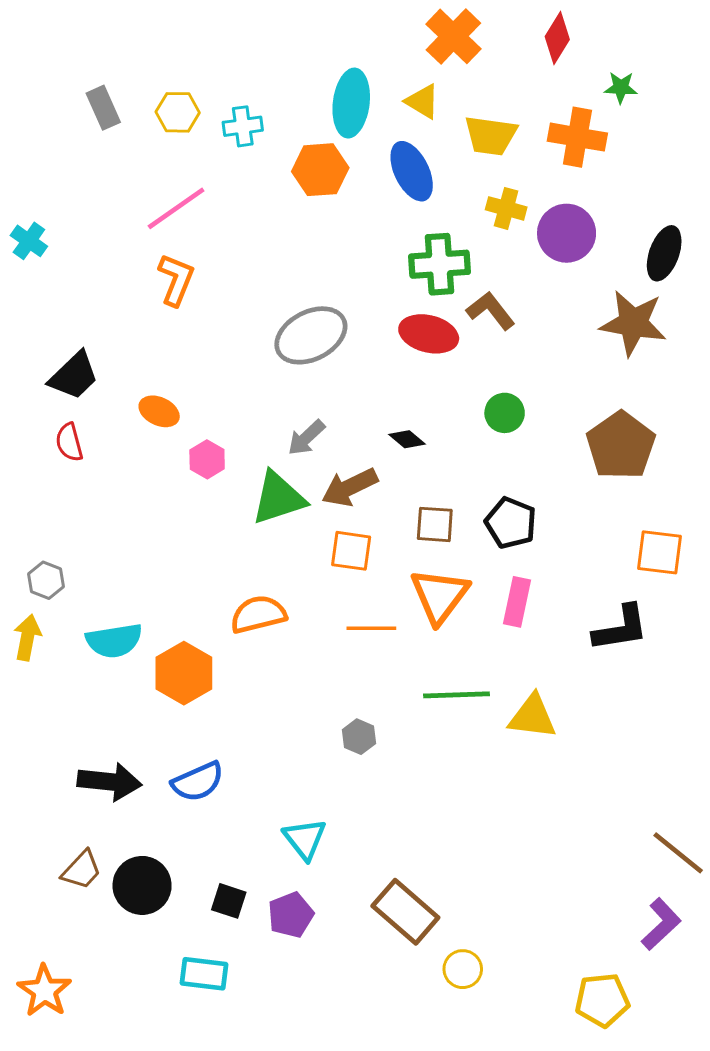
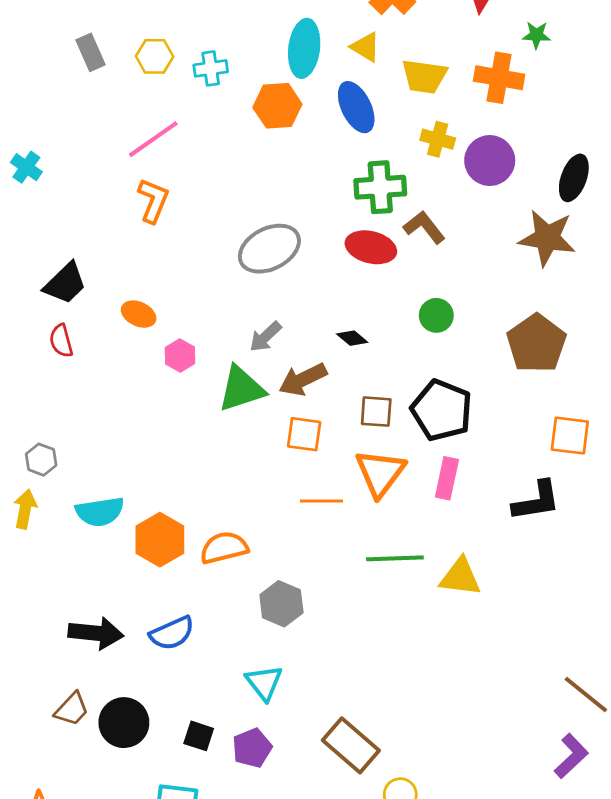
black pentagon: (511, 523) -> (442, 410), size x1.4
orange semicircle: (258, 614) -> (224, 548), moved
gray hexagon: (359, 737) -> (281, 604), moved, size x1.5

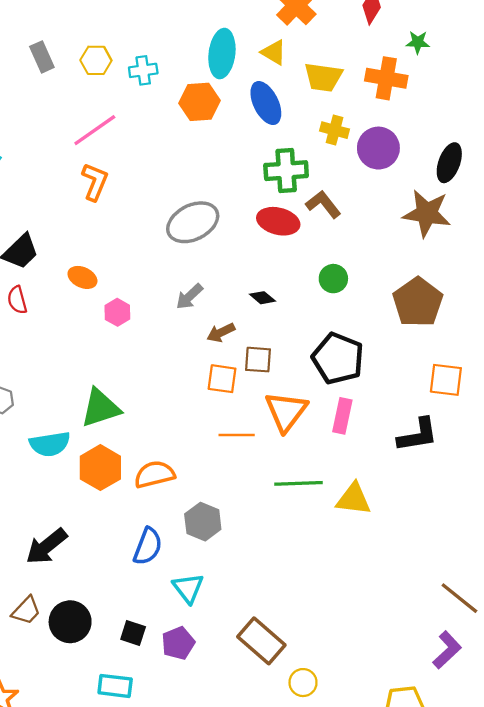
brown arrow: (303, 379) -> (221, 333), size x0.7
green triangle: (241, 389) -> (100, 408), moved
brown square: (376, 412) -> (258, 360), moved
black arrow: (96, 633) -> (46, 546), turned 135
blue semicircle: (172, 633) -> (148, 546), moved, turned -45

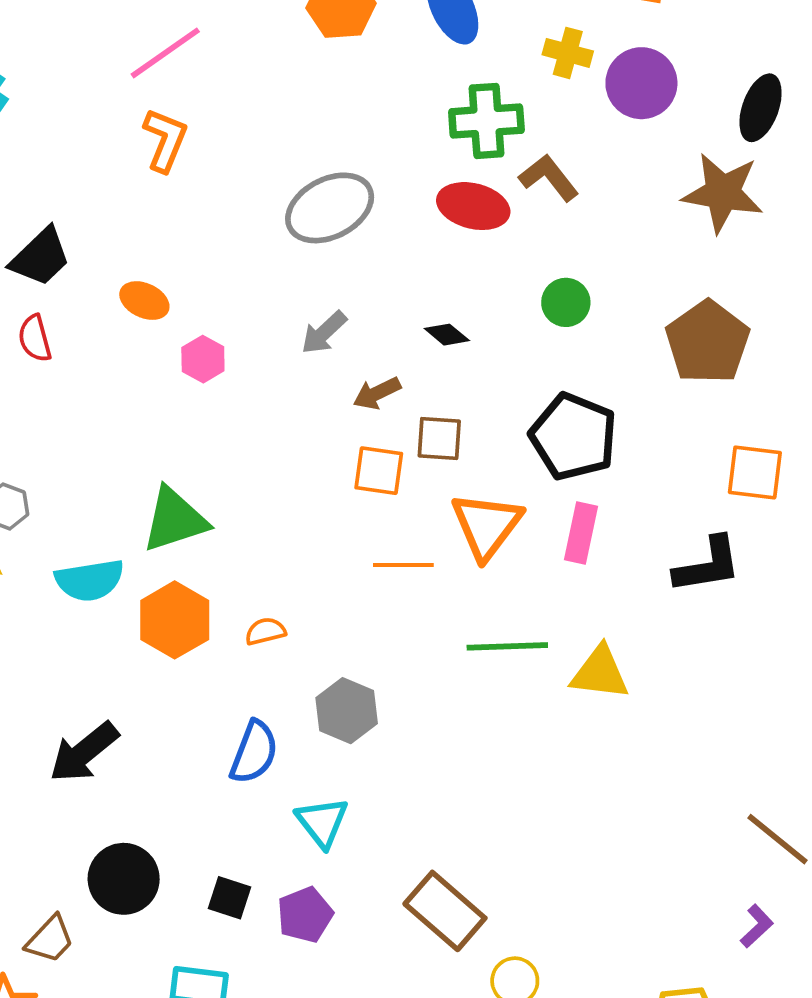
orange semicircle: (154, 474) -> (265, 631), size x0.6
brown trapezoid: (26, 611) -> (50, 939), moved
purple L-shape: (447, 650) -> (757, 926), size x0.7

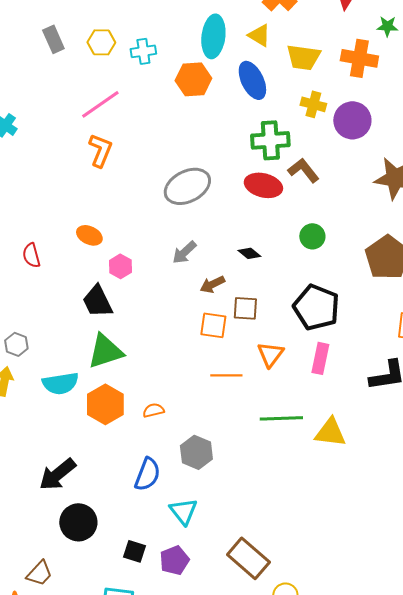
black trapezoid: (40, 257) -> (97, 301), moved, turned 108
orange triangle: (486, 525) -> (270, 354), size x0.7
black circle: (124, 879) -> (78, 522), moved

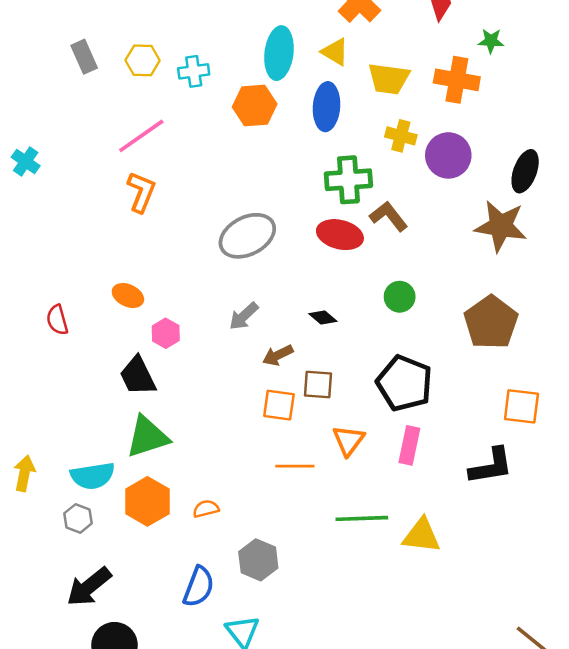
blue ellipse: (252, 80) -> (327, 107), turned 30
gray hexagon: (16, 344) -> (78, 518), moved

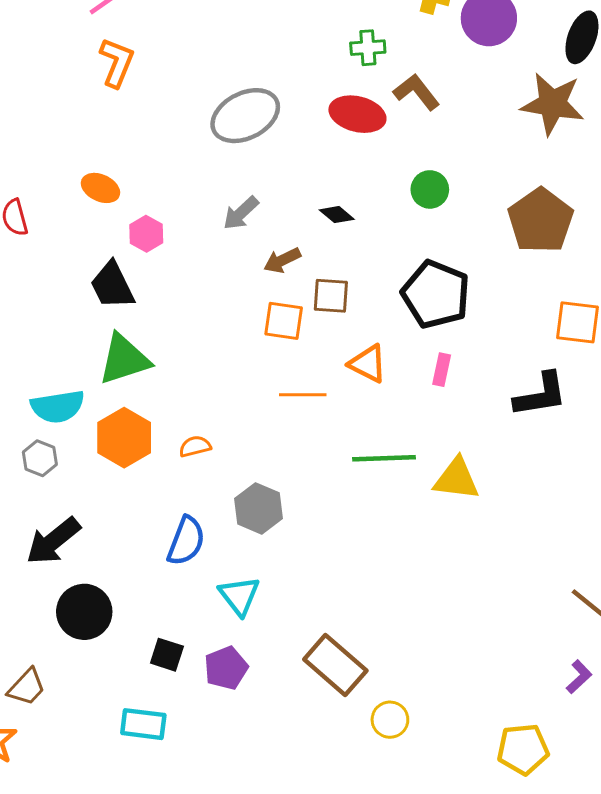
green cross: (348, 180) -> (368, 48), size x0.6
orange triangle: (348, 440) -> (368, 364), turned -40
pink rectangle: (409, 445) -> (442, 370), size x0.7

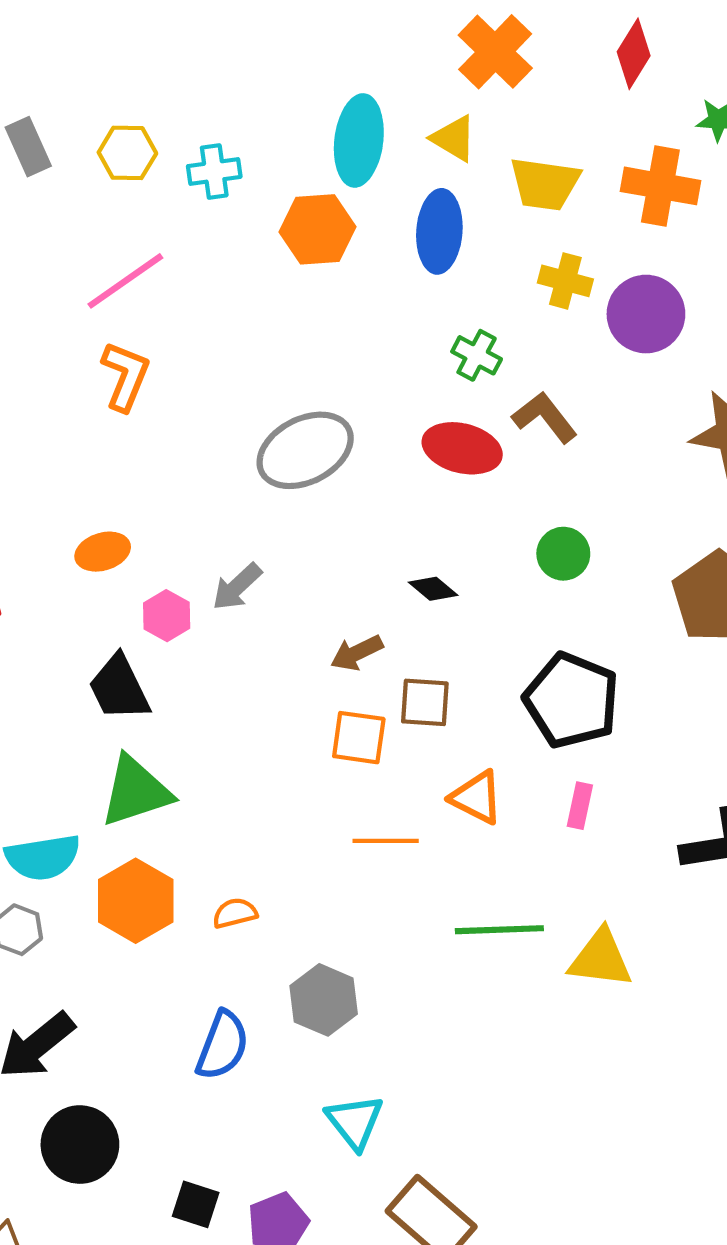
green cross: (368, 48) -> (477, 355), turned 32
orange ellipse: (100, 188) -> (103, 552), turned -42
gray arrow: (241, 213) -> (237, 587), moved
cyan triangle: (239, 596) -> (355, 1122), moved

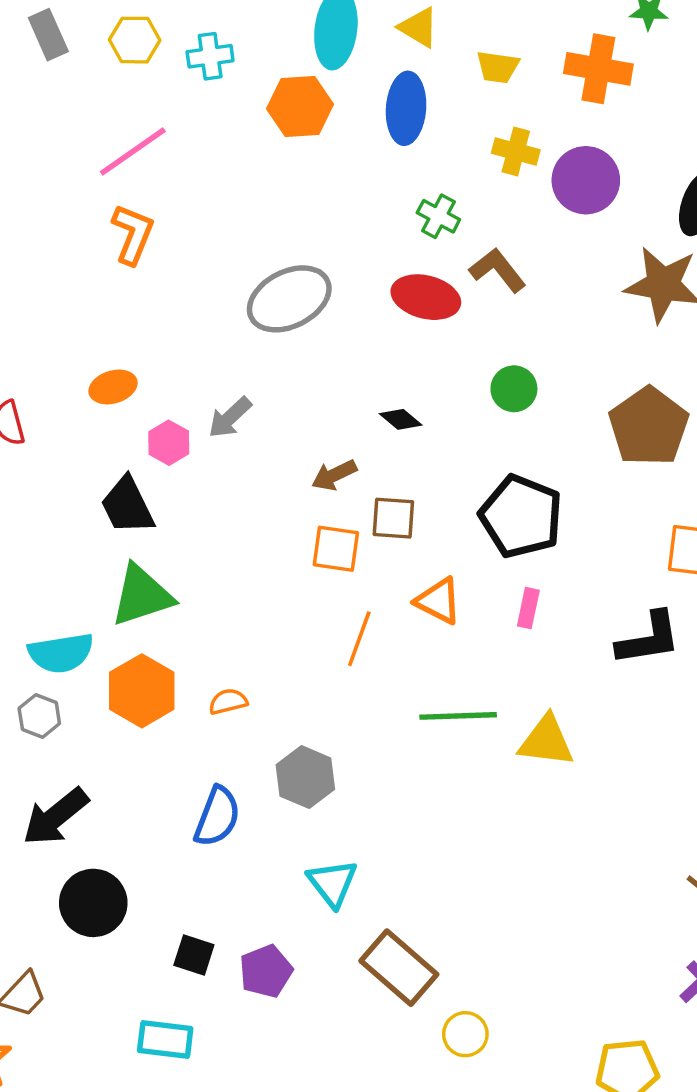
yellow trapezoid: (545, 184) -> (498, 67), size x0.7
orange line: (386, 841) -> (359, 639), turned -70

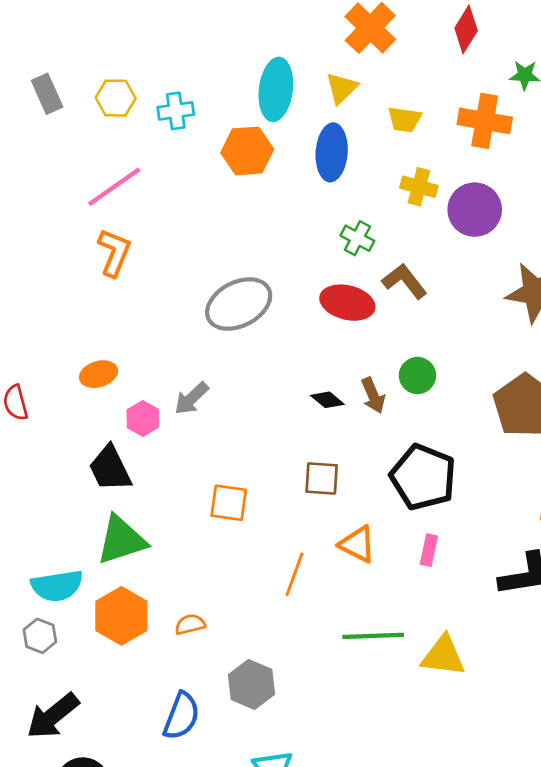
yellow triangle: (419, 27) -> (342, 88), turned 45
brown arrow: (334, 475) -> (373, 396), moved, turned -87
orange square: (336, 549) -> (229, 503), moved

